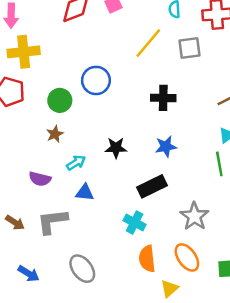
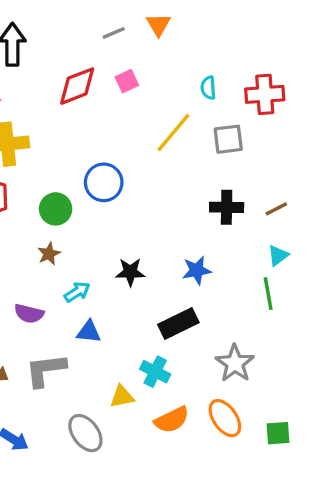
black cross: (163, 98) -> (227, 207), moved
orange semicircle: (147, 259) -> (172, 420), turned -110
yellow triangle: (169, 289) -> (122, 397), moved, turned 30

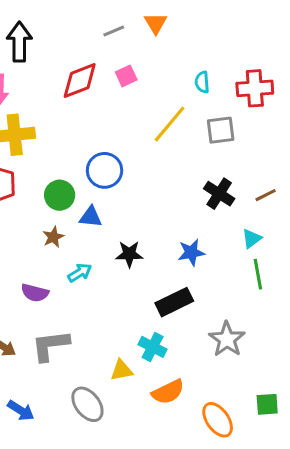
black cross: (227, 207) -> (219, 194), turned 32
cyan triangle: (278, 255) -> (252, 239), moved
blue triangle: (89, 332) -> (91, 217), moved
orange ellipse: (225, 418) -> (218, 420), moved

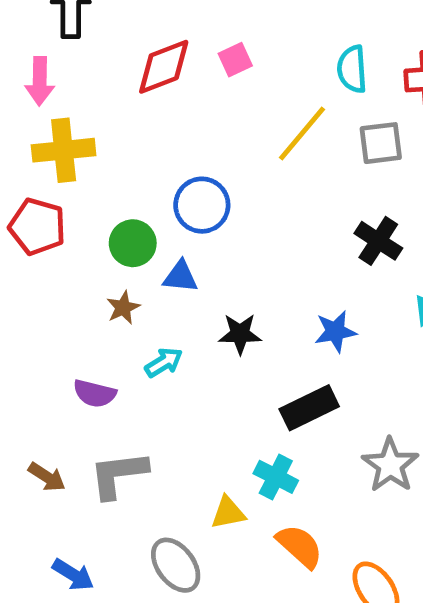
cyan semicircle: (202, 82) -> (352, 69), size x1.4
orange semicircle: (168, 392) -> (300, 546), turned -112

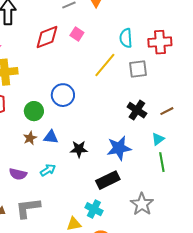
pink square: (235, 60) -> (77, 34), turned -32
blue triangle: (180, 277) -> (51, 137), moved
blue star: (335, 331) -> (119, 148), size x1.4
cyan arrow: (164, 362) -> (48, 170), moved

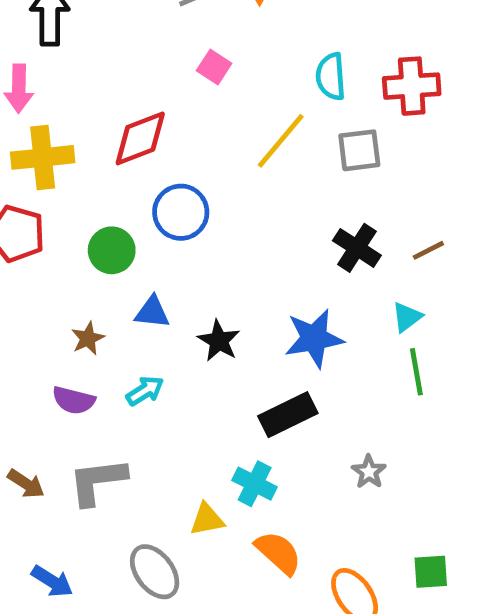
red diamond: (47, 37) -> (140, 138), moved
brown star: (30, 138) -> (88, 338), moved
black star: (79, 149) -> (219, 341), turned 30
gray star: (142, 204) -> (369, 472), size x0.6

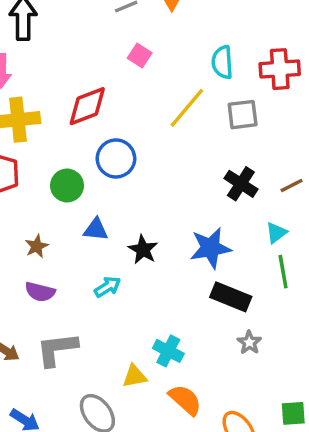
brown star: (88, 338) -> (37, 246), moved
cyan arrow: (145, 391) -> (108, 287), moved
black rectangle: (288, 415) -> (231, 297), moved, turned 48

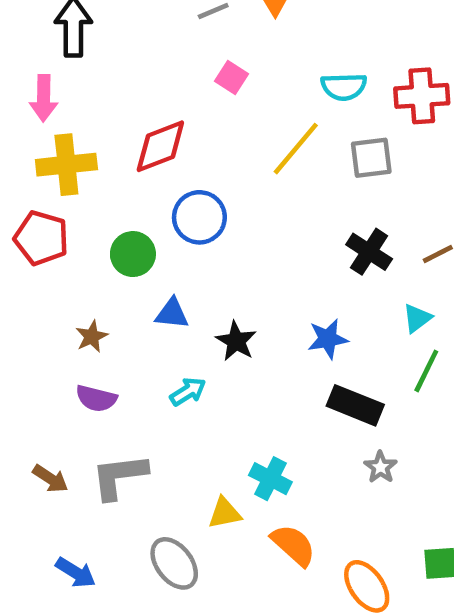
cyan semicircle: (222, 62) -> (344, 87), turned -88
blue star: (211, 248) -> (328, 339), size x0.7
green line: (283, 272) -> (426, 371), turned 36

